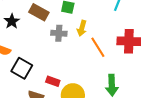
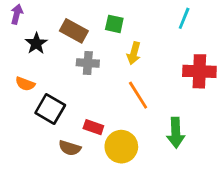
gray cross: (59, 33) -> (88, 63), moved
orange line: (98, 47) -> (138, 95), moved

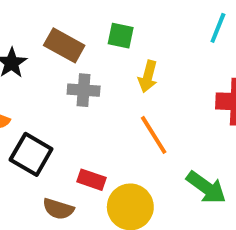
green arrow: (176, 133) -> (206, 187), turned -52

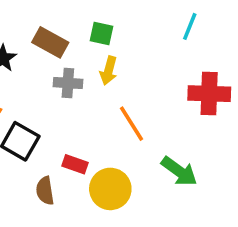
yellow arrow: (148, 76) -> (109, 71), moved
brown semicircle: (58, 209) -> (45, 191), turned 64

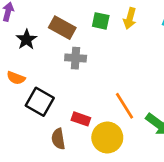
yellow arrow: (109, 71) -> (130, 18), moved
orange line: (132, 124) -> (125, 106), moved

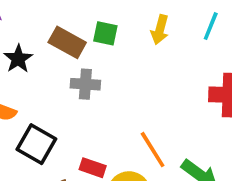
green square: (101, 21) -> (105, 33), moved

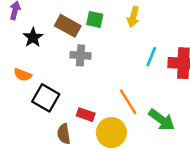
cyan line: (211, 26) -> (151, 57), moved

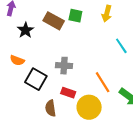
gray cross: (81, 55) -> (64, 66), moved
cyan line: (151, 57) -> (121, 46), turned -56

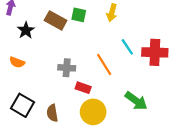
black square: (36, 79) -> (23, 105), moved
orange line: (103, 82) -> (104, 64), moved
red rectangle: (68, 93) -> (83, 88), moved

